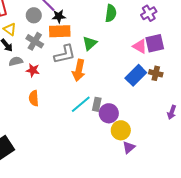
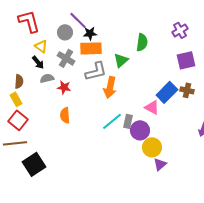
green semicircle: (111, 13) -> (142, 42), moved
pink triangle: (140, 46) -> (152, 107), moved

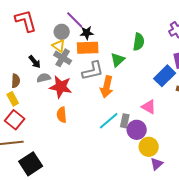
yellow triangle: (41, 46) -> (59, 46), moved
red star: (64, 87) -> (61, 87), size x1.6
blue rectangle: (167, 92) -> (165, 76), moved

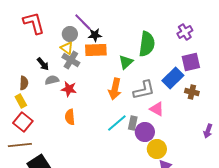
green semicircle: (139, 42) -> (147, 44), size x1.4
gray L-shape: (93, 71) -> (144, 90), moved
red star: (61, 87) -> (69, 89), size x0.7

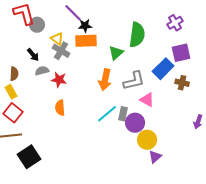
gray circle: (70, 34) -> (37, 25), moved

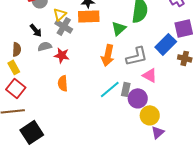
yellow triangle: (57, 39) -> (60, 14), turned 40

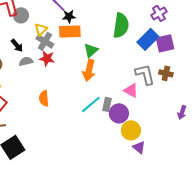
green triangle: (119, 28) -> (91, 50), moved
blue rectangle: (166, 44) -> (148, 39), moved
red star: (62, 55) -> (47, 58), moved
gray L-shape: (137, 56) -> (145, 74), moved, turned -90
purple triangle: (158, 132) -> (139, 147), turned -40

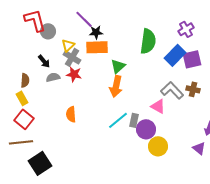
gray L-shape: (145, 74) -> (172, 90), turned -30
purple triangle: (139, 147) -> (199, 148), moved

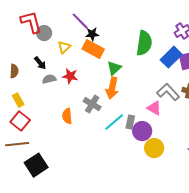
orange rectangle: (97, 47) -> (93, 49), turned 30
gray cross: (72, 57) -> (92, 104), moved
brown semicircle: (25, 80) -> (14, 71), moved

